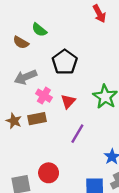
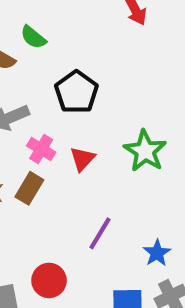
brown rectangle: (37, 119) -> (29, 188), turned -48
purple line: (77, 134) -> (100, 233), moved

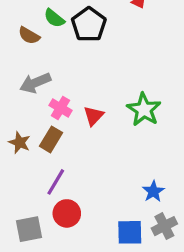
black pentagon: (76, 92) -> (89, 25), moved
purple line: (100, 233) -> (56, 182), moved

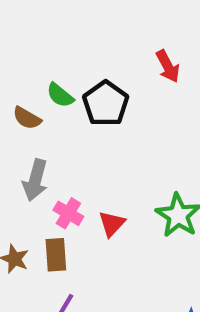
gray arrow: (35, 83) -> (35, 180), turned -52
brown rectangle: (51, 139) -> (56, 255), turned -35

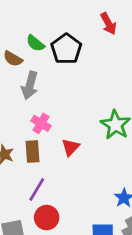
gray arrow: (35, 180) -> (30, 85), moved
red triangle: (112, 224) -> (70, 147), moved

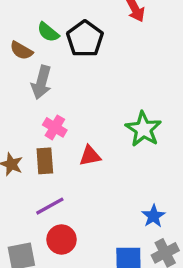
red triangle: (70, 147) -> (90, 156), turned 36
purple line: (37, 189) -> (50, 206), turned 30

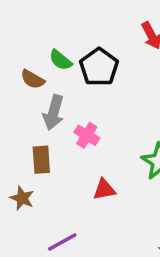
pink cross: (55, 127) -> (87, 135), moved
brown rectangle: (45, 161) -> (41, 160), moved

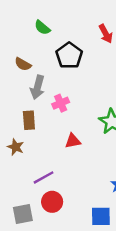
green semicircle: (61, 60) -> (42, 28), moved
pink cross: (87, 135) -> (61, 103), turned 35

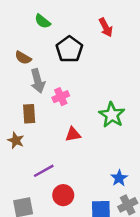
gray arrow: (37, 87) -> (38, 81), turned -30
red circle: (52, 202) -> (63, 195), moved

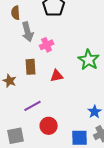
brown semicircle: (23, 58) -> (16, 13), turned 56
brown rectangle: (29, 114) -> (31, 67), moved

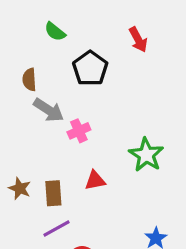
gray arrow: (28, 32) -> (49, 110), turned -42
brown rectangle: (31, 67) -> (53, 193), moved

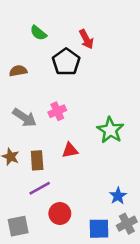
red arrow: (138, 40) -> (86, 39), moved
brown semicircle: (29, 80) -> (18, 71), turned 84
gray arrow: (49, 110) -> (24, 118), moved

